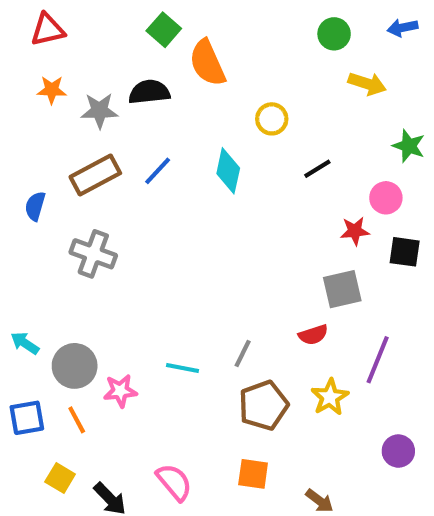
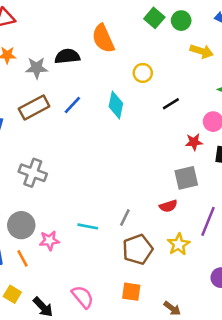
green square: (164, 30) -> (154, 18), moved
gray cross: (93, 254) -> (33, 173), moved

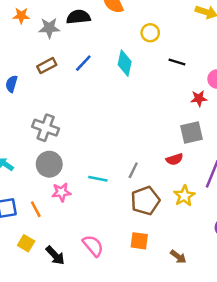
black line: (171, 104) -> (177, 62), turned 49
brown rectangle: (34, 108) -> (47, 66), size x0.7
gray circle: (21, 225) -> (49, 164), moved

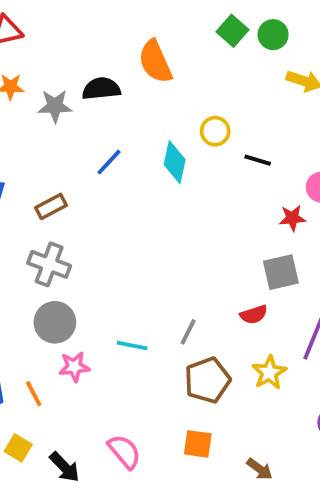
yellow circle: (150, 33) -> (215, 131), moved
brown rectangle: (47, 66) -> (51, 206), moved

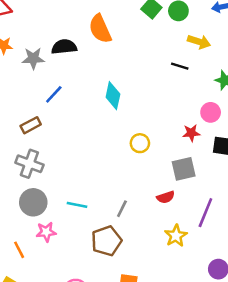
yellow circle: (215, 131) -> (140, 143), moved
black line: (258, 160) -> (180, 66), moved
blue line: (109, 162) -> (54, 94), moved
cyan line: (132, 345) -> (77, 205), moved
brown pentagon: (207, 380) -> (106, 241), moved

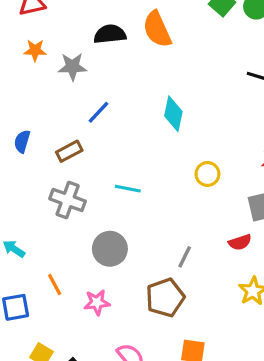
black semicircle: (64, 47) -> (110, 34), moved
gray circle: (33, 202) -> (110, 249), moved
cyan line: (77, 205) -> (128, 189), moved
pink star: (46, 232) -> (97, 302), moved
orange line: (19, 250) -> (55, 285), moved

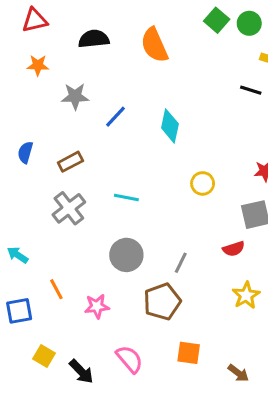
black semicircle: (110, 34) -> (94, 39), moved
gray star: (72, 67) -> (75, 96), moved
blue line: (99, 112) -> (116, 117), moved
gray cross: (68, 200) -> (69, 208), turned 32
gray circle: (110, 249) -> (126, 255), moved

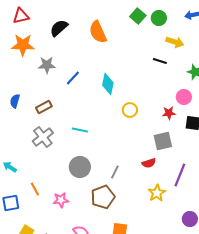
black semicircle: (94, 39) -> (59, 28), turned -36
orange star: (38, 65) -> (23, 45), size x1.6
yellow circle: (203, 183) -> (130, 110), moved

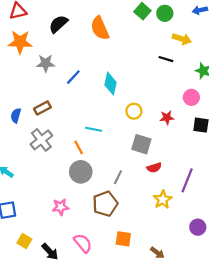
blue semicircle: (15, 101) -> (16, 115), moved
red star: (169, 113) -> (167, 118), moved
cyan line: (80, 130) -> (93, 129), moved
gray square: (163, 141) -> (141, 144), moved, turned 30
orange line: (35, 189) -> (79, 147), moved

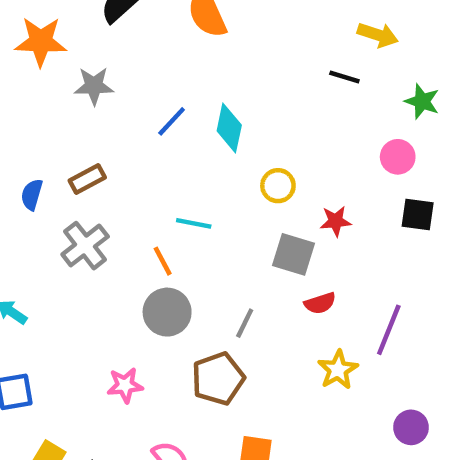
blue line: (73, 77) -> (172, 121), moved
red star: (167, 118) -> (336, 221), moved

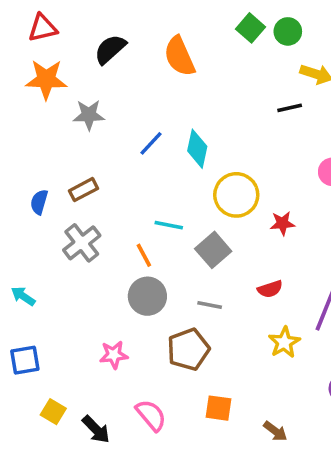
black line: (344, 77) -> (290, 108), turned -30
yellow circle: (278, 186) -> (236, 195), size x1.6
gray square: (293, 254) -> (213, 250), moved, turned 32
gray line: (245, 323) -> (210, 305), turned 75

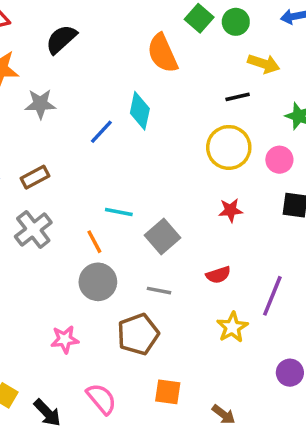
orange semicircle: (179, 56) -> (162, 53), moved
cyan diamond: (197, 149) -> (140, 111), moved
yellow circle: (236, 195) -> (229, 147), moved

